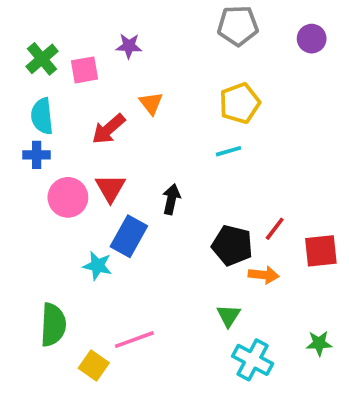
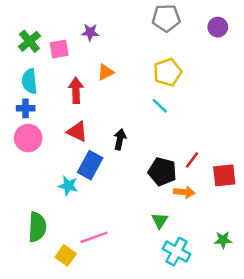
orange triangle: (151, 103) -> (106, 72), turned 42
red arrow: (109, 129) -> (76, 90), turned 130
cyan line: (229, 151) -> (160, 106), turned 60
red triangle: (110, 188) -> (77, 132), turned -35
pink circle: (68, 197) -> (28, 138), moved

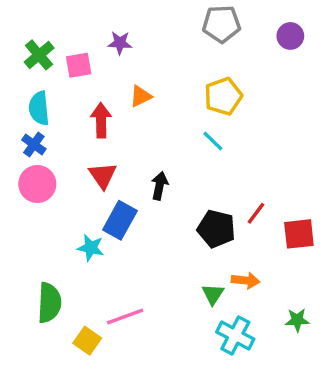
blue cross: (26, 108) -> (34, 144), turned 36
red triangle: (77, 132) -> (103, 175), turned 30
orange arrow: (184, 192) -> (246, 280), moved

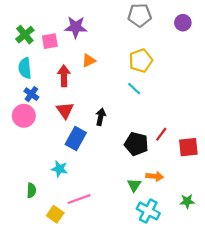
purple star: (120, 43) -> (76, 27), size x1.5
blue cross: (34, 144) -> (31, 94), moved
cyan star: (91, 248) -> (60, 169), moved
green semicircle: (49, 303) -> (31, 190), size x0.6

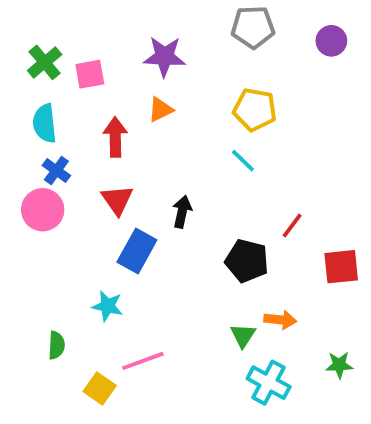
purple star: (76, 27) -> (164, 57), moved
yellow pentagon: (141, 61) -> (255, 110), turned 30
red line: (161, 134) -> (292, 225), moved

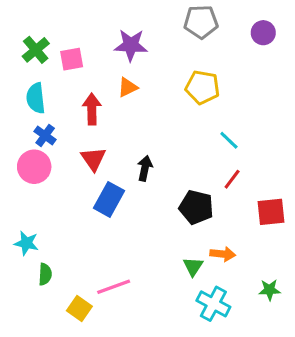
cyan line: (243, 161) -> (229, 140), moved
cyan star: (107, 306) -> (26, 243), moved

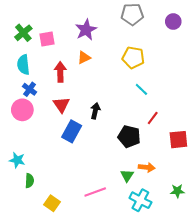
purple star: (131, 45) -> (86, 30), turned -30
cyan line: (229, 140) -> (141, 89), moved
pink line: (114, 287) -> (95, 192), moved

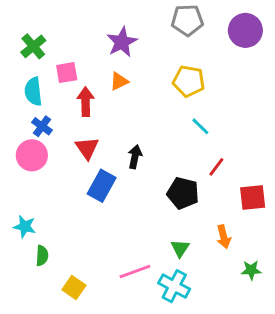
purple circle: (173, 22) -> (245, 30), size x1.5
pink square: (47, 39) -> (67, 73), moved
orange arrow: (147, 167) -> (224, 237), moved, turned 70
cyan cross: (140, 200) -> (174, 286), moved

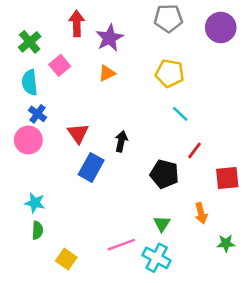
pink square: (67, 73) -> (60, 65), turned -30
red arrow: (86, 102) -> (77, 24), moved
cyan star: (25, 227) -> (35, 203), moved

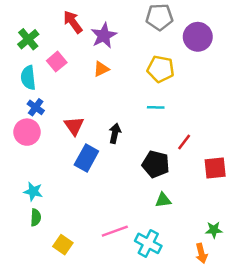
red arrow: (77, 24) -> (73, 22), turned -35
purple circle: (221, 27) -> (198, 37), moved
cyan line: (180, 114) -> (156, 107), moved, turned -42
orange arrow: (201, 213) -> (201, 253), moved
green triangle: (162, 224) -> (163, 200), moved, turned 49

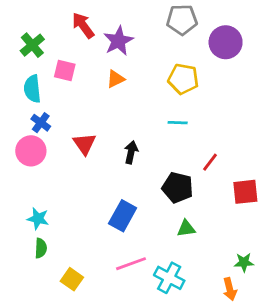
pink square: (57, 62) -> (65, 70), turned -36
blue rectangle: (86, 158) -> (123, 216), moved

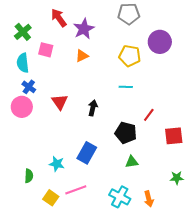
purple circle: (226, 42) -> (160, 42), moved
cyan star: (38, 219) -> (57, 164), moved
green star: (244, 262) -> (177, 178), moved
pink line: (131, 264) -> (76, 190), moved
orange arrow: (230, 289) -> (149, 199), moved

